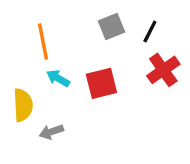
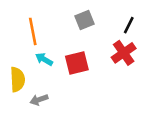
black line: (150, 32) -> (129, 25), moved

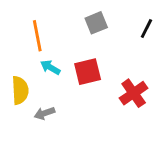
red cross: (124, 53) -> (134, 93), moved

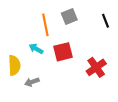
black line: (146, 29) -> (106, 21), turned -48
orange line: (37, 36) -> (45, 25), moved

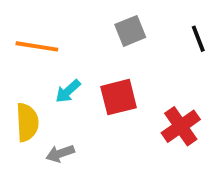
orange line: (45, 25) -> (37, 46), moved, turned -70
cyan arrow: (36, 49) -> (68, 91), turned -72

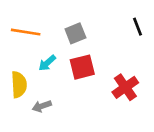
gray square: (130, 31) -> (75, 33), moved

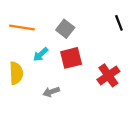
gray square: (75, 33) -> (65, 29), turned -30
gray arrow: (42, 106) -> (51, 92), moved

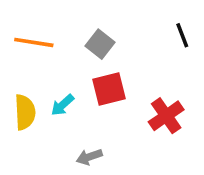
cyan arrow: (41, 54) -> (62, 105), moved
gray arrow: (51, 92) -> (89, 157), moved

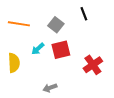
black line: (182, 35) -> (84, 14), moved
cyan arrow: (62, 105) -> (38, 49), moved

